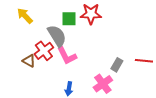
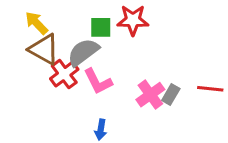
gray semicircle: (57, 36) -> (83, 52), turned -95
brown triangle: (29, 61) -> (44, 49), moved, size x1.6
pink cross: (103, 84) -> (150, 95), moved

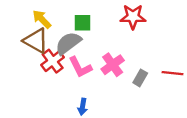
red star: (133, 20) -> (133, 17), moved
yellow arrow: (36, 23) -> (42, 19), moved
pink cross: (150, 95) -> (113, 65), moved

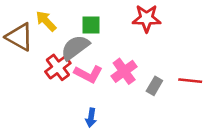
brown triangle: (36, 41) -> (20, 37), moved
pink L-shape: (80, 67) -> (88, 74), turned -35

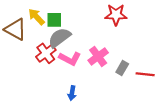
green square: (91, 25) -> (54, 20), moved
red line: (190, 81) -> (145, 74), moved

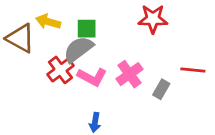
yellow arrow: (36, 17) -> (48, 22), turned -30
green square: (54, 20) -> (87, 29), moved
red line: (145, 74) -> (193, 70), moved

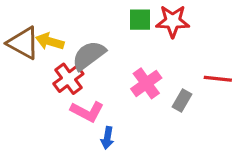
yellow arrow: (48, 22) -> (50, 41), moved
green square: (87, 29) -> (140, 20), moved
pink L-shape: (92, 77) -> (87, 111), moved

